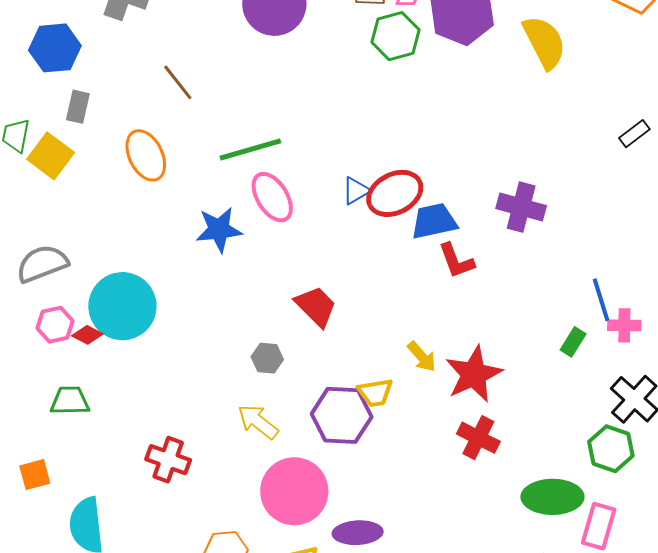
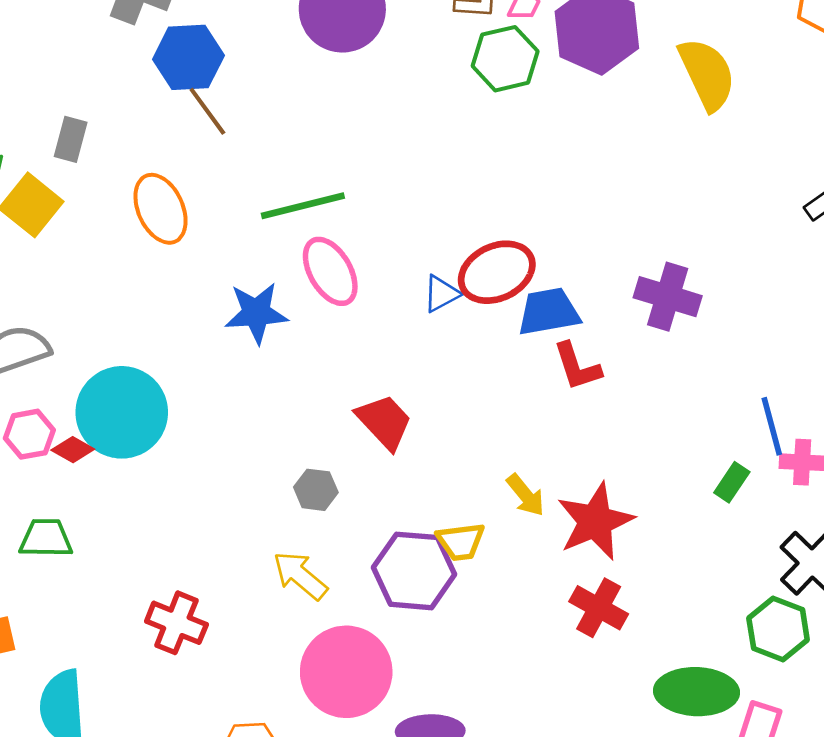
blue hexagon: (55, 48) -> (188, 57), moved
blue triangle: (356, 191) -> (441, 294), moved

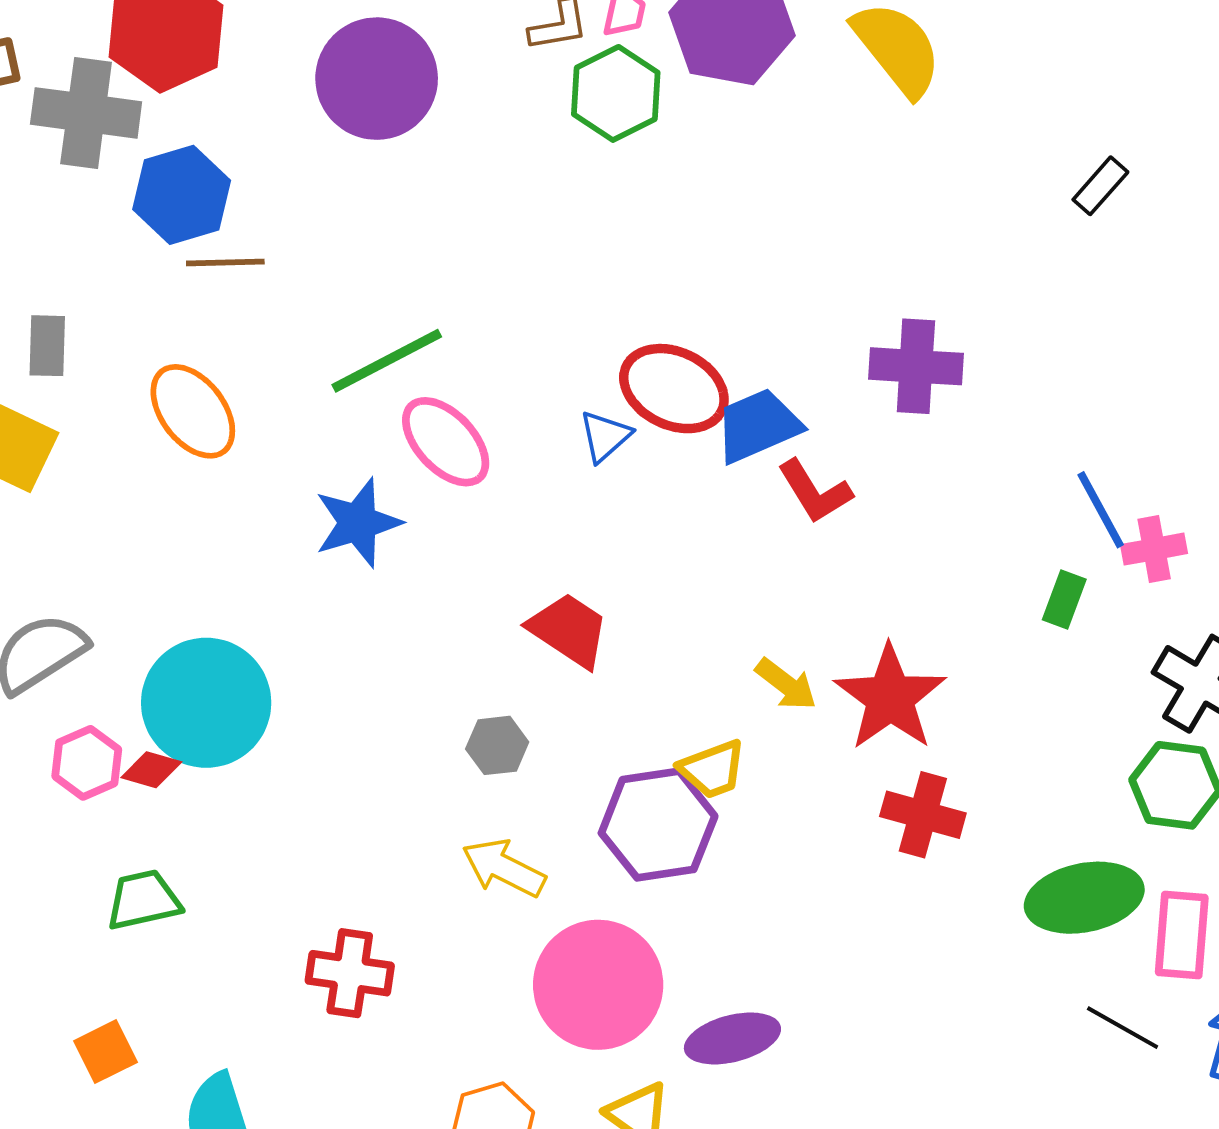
brown line: (207, 111) -> (225, 262), turned -42
red ellipse: (497, 272) -> (674, 389), turned 64

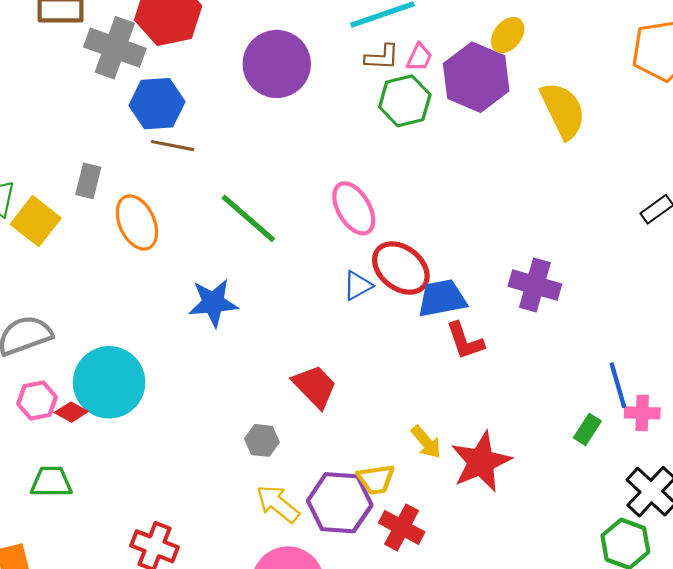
gray rectangle: (47, 346) -> (88, 181), moved
green line: (387, 361) -> (248, 218), turned 56
pink ellipse: (446, 442) -> (354, 208), moved
red cross: (923, 815) -> (402, 527), moved
yellow arrow: (504, 868) -> (278, 504), moved

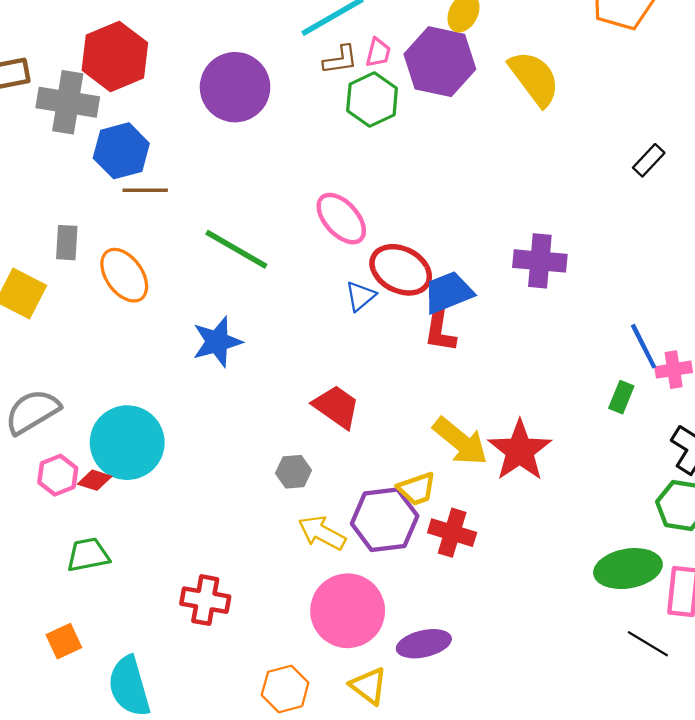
red L-shape: (465, 341) -> (440, 331), moved, turned 39
yellow arrow: (426, 442) -> (460, 441), size x1.6

